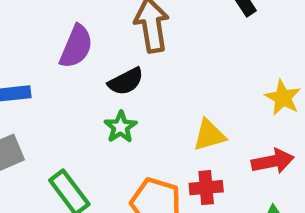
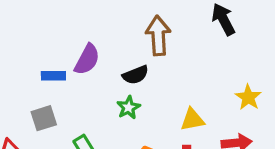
purple semicircle: (76, 47) -> (87, 59), moved

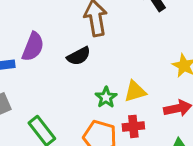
green star: (129, 107) -> (106, 97), moved

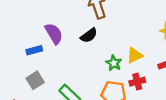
purple semicircle: (33, 47) -> (54, 34), turned -45

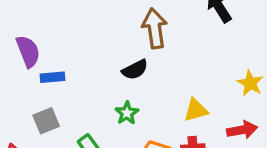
purple semicircle: (54, 34) -> (28, 51), moved
green star: (114, 63) -> (127, 113), moved

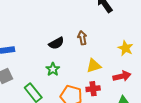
brown arrow: (155, 28) -> (82, 38), moved, size x0.6

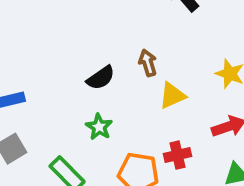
yellow triangle: (94, 66) -> (172, 96), moved

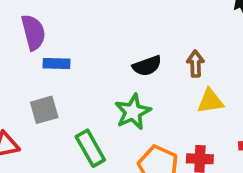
green star: (99, 127) -> (133, 112), size x1.4

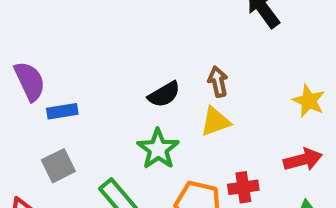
yellow triangle: (210, 101) -> (215, 122), moved

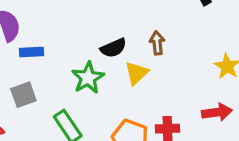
yellow triangle: (215, 122) -> (137, 73), moved, turned -30
green star: (158, 149) -> (88, 78), moved

